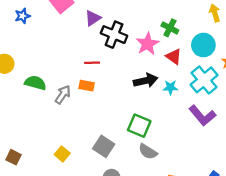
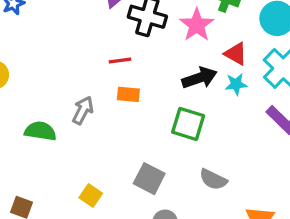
red triangle: (174, 57) -> (236, 54), moved
green semicircle: (35, 83) -> (40, 131), moved
orange rectangle: (87, 86) -> (128, 94), moved
green square: (139, 126) -> (188, 124), moved

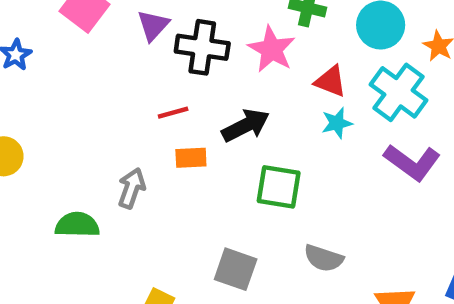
black arrow: (199, 78) -> (246, 125), moved

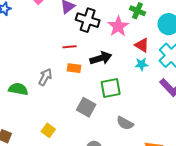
green square: (279, 187) -> (111, 88), turned -30
gray square: (236, 269) -> (86, 107), moved

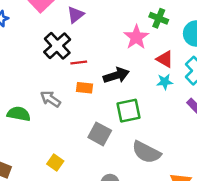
black cross: (88, 20) -> (57, 46), moved, turned 30
gray arrow: (45, 77) -> (51, 99), turned -84
gray semicircle: (125, 123) -> (146, 152), size x1.4

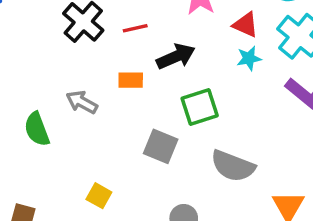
red line: (79, 62) -> (135, 28), moved
green semicircle: (19, 114) -> (37, 129), turned -115

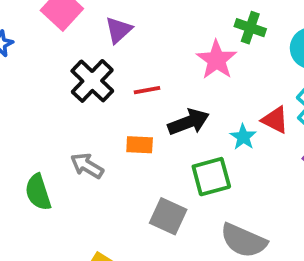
red triangle: (245, 25) -> (275, 120), moved
cyan star: (249, 58) -> (243, 137), moved, turned -30

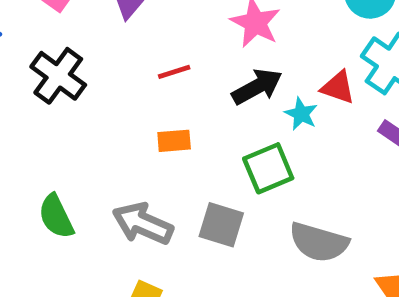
black cross: (92, 81) -> (58, 76), moved
black arrow: (188, 122) -> (257, 87), moved
gray arrow: (87, 166) -> (143, 224), moved, size x1.4

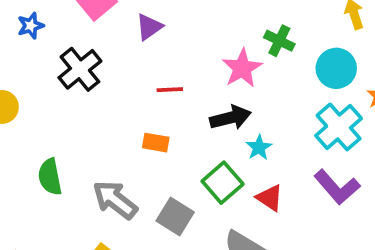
red triangle: (338, 87) -> (270, 198), moved
green square: (268, 168) -> (223, 183), turned -33

